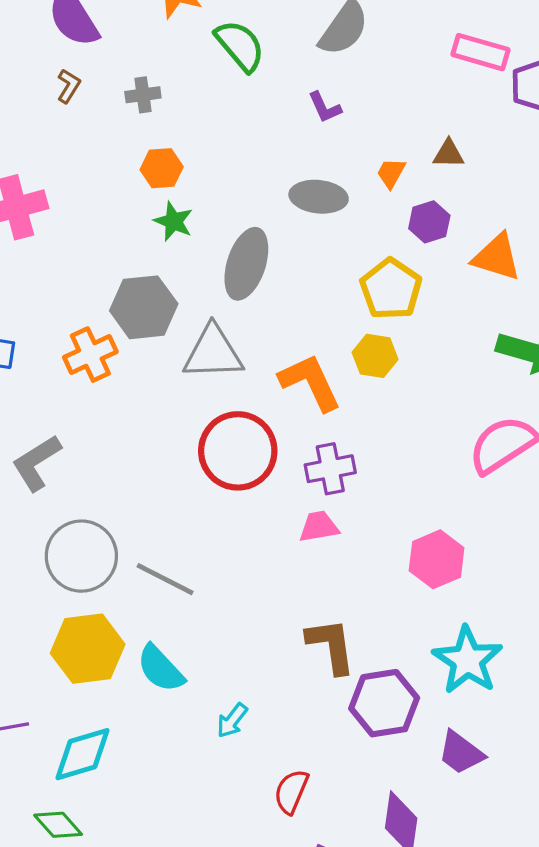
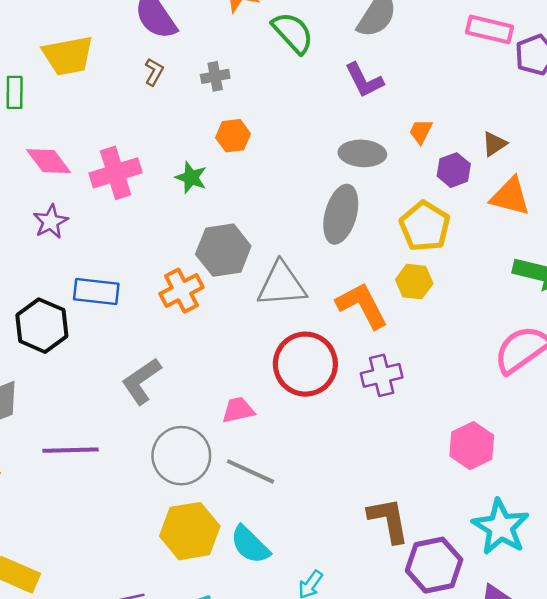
purple L-shape: (325, 107) -> (364, 80), size x1.4
brown triangle: (449, 154) -> (494, 144), moved, turned -32
green star: (173, 221) -> (191, 178), moved
gray ellipse: (246, 264) -> (341, 214), moved
pink trapezoid: (319, 527) -> (238, 410), moved

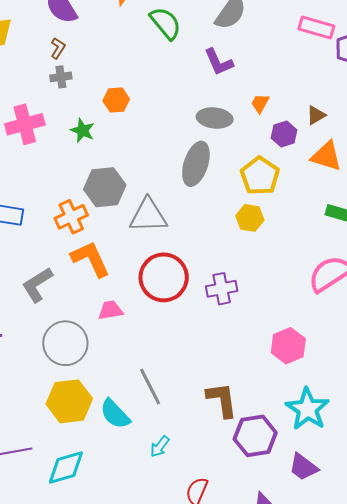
gray cross: (215, 76) -> (61, 77), moved
orange L-shape: (362, 305) -> (91, 259), moved
gray line: (251, 471) -> (150, 387), moved, turned 36

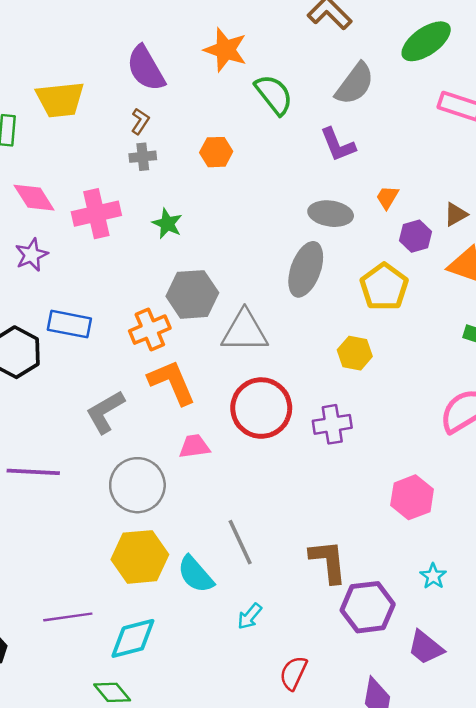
orange hexagon: (116, 100) -> (216, 152), moved
yellow hexagon: (250, 218) -> (355, 353), moved
cyan star: (308, 409) -> (433, 576), size x0.5

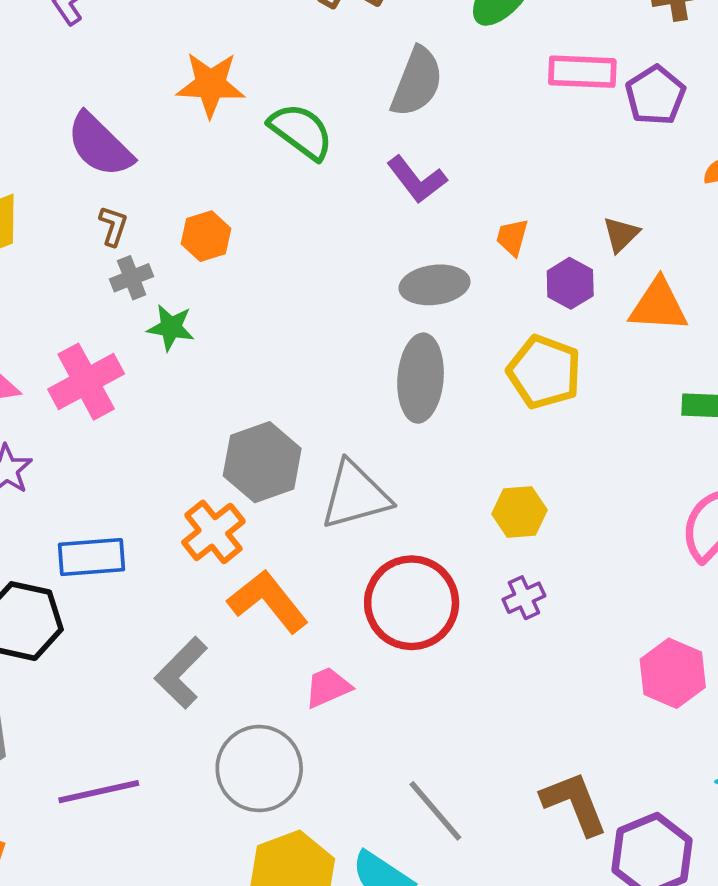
orange hexagon: (216, 152) -> (206, 236), moved
green star: (167, 224) -> (171, 327), moved
yellow hexagon: (355, 353) -> (520, 512), moved
purple cross: (332, 424) -> (524, 598), size x0.7

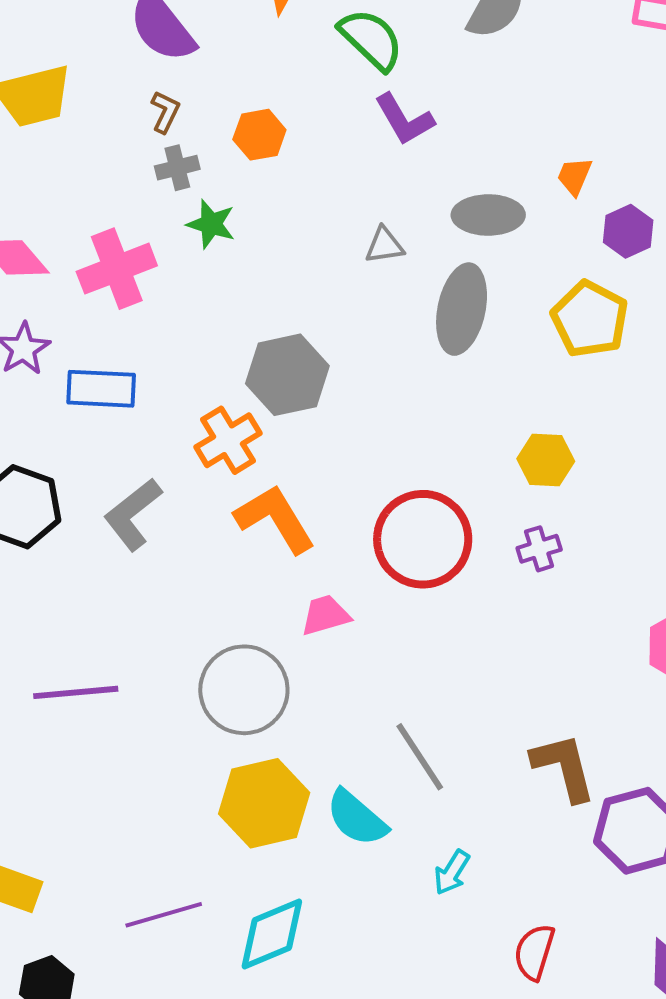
purple L-shape: (417, 179) -> (404, 119), moved
gray triangle: (355, 495) -> (384, 245), moved, size x0.5
blue rectangle: (92, 557) -> (101, 389), moved
gray L-shape: (181, 673) -> (133, 514), moved

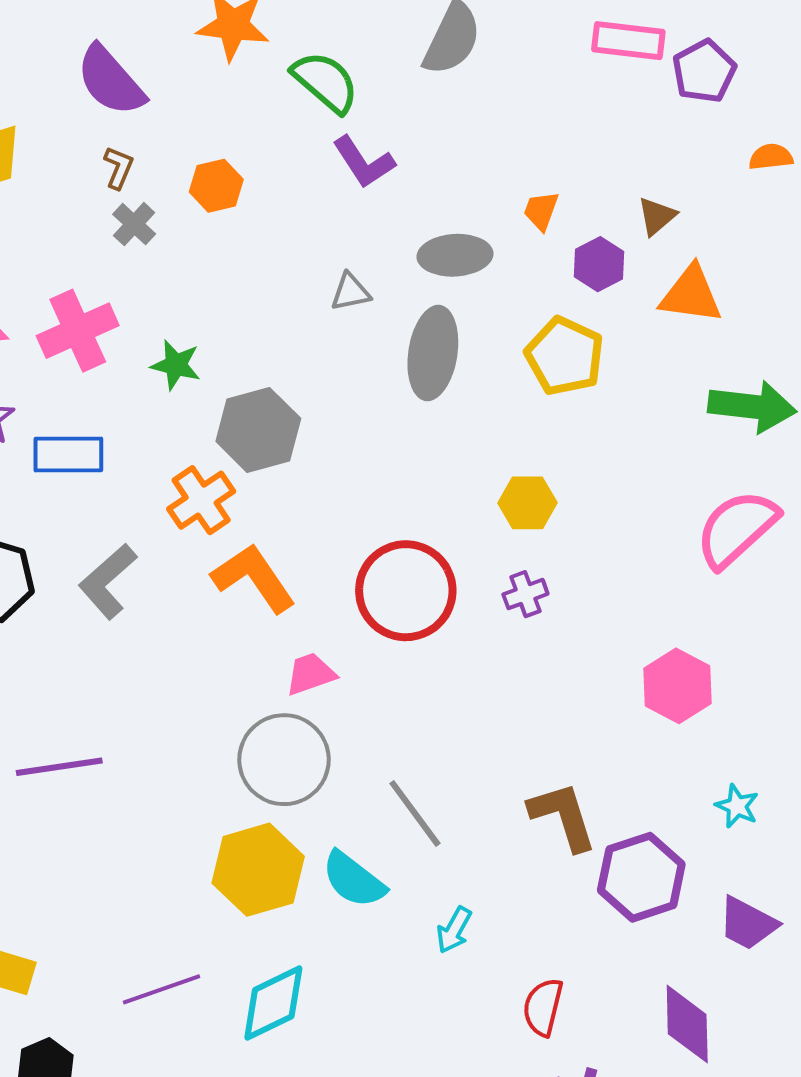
gray cross: (177, 168) -> (134, 224), turned -30
green star: (211, 224) -> (176, 365), moved
gray circle: (244, 690) -> (284, 760), moved

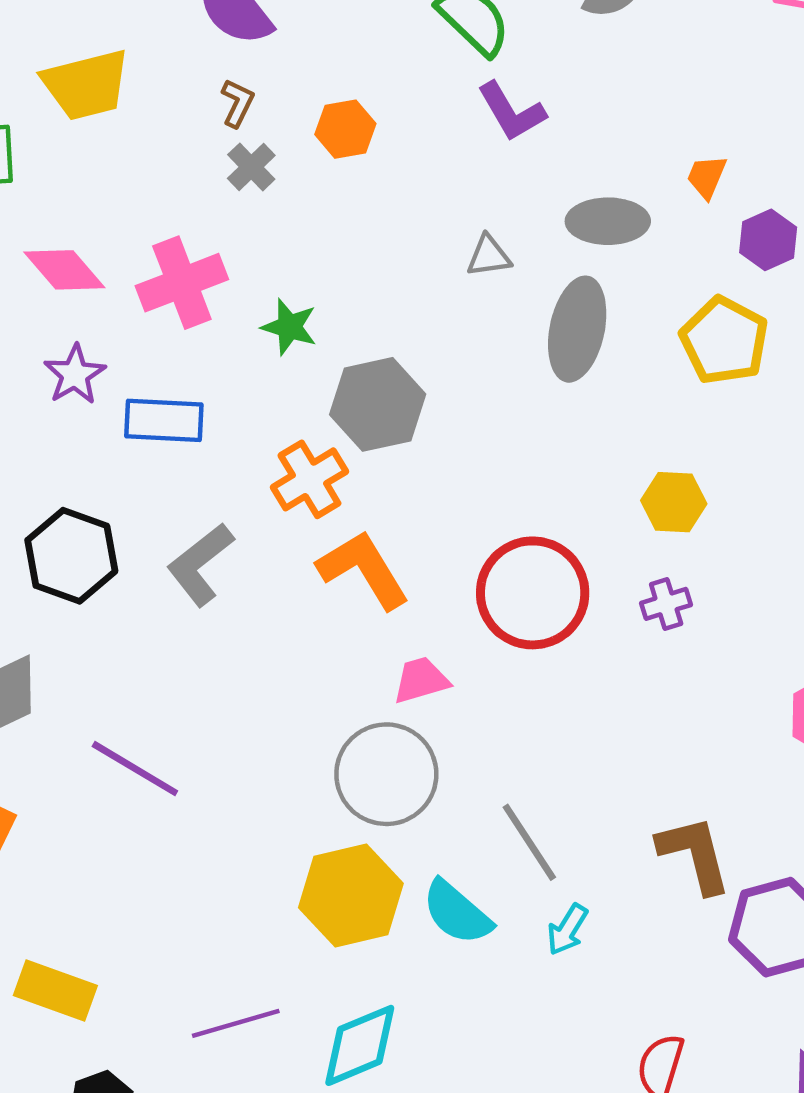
purple line: (59, 767) -> (135, 769), turned 36
cyan arrow: (454, 930) -> (567, 930), moved

